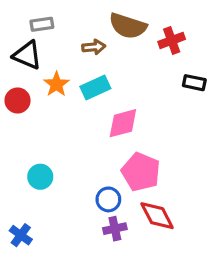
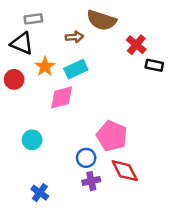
red cross: (172, 40) -> (136, 45), moved, turned -30
pink diamond: (123, 123) -> (62, 97), moved
blue cross: (21, 235) -> (40, 193), moved

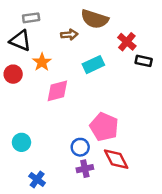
cyan rectangle: (76, 69) -> (93, 65), moved
cyan circle: (32, 140) -> (21, 142), moved

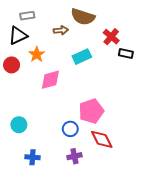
black triangle: (20, 41) -> (18, 36), turned -48
pink pentagon: (104, 127) -> (91, 111), turned 30
purple cross: (85, 169) -> (74, 156), moved
blue cross: (37, 179) -> (33, 157), turned -32

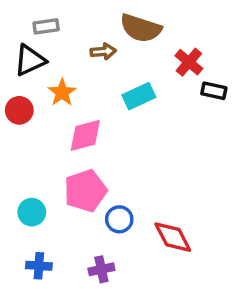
pink pentagon: (91, 111) -> (85, 191), moved
purple cross: (74, 156) -> (101, 269), moved
blue cross: (33, 157) -> (39, 266), moved

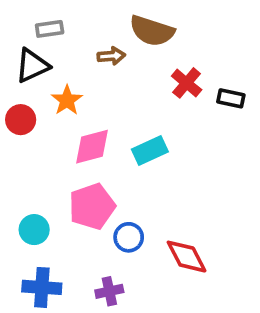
red cross: (189, 62) -> (187, 83), moved
cyan rectangle: (139, 96) -> (150, 150), moved
blue cross: (39, 266) -> (42, 287), size x1.4

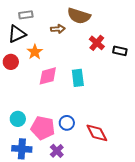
cyan rectangle: (150, 150) -> (78, 78), turned -72
pink pentagon: (92, 206) -> (43, 128), moved, turned 30
purple cross: (109, 291) -> (57, 151), turned -32

